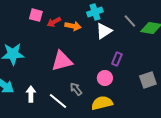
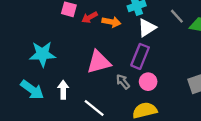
purple rectangle: (117, 59) -> (140, 56), moved, size x1.5
gray arrow: (76, 89) -> (123, 82), moved
white arrow: (31, 94) -> (63, 90), moved

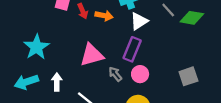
red arrow: (90, 17) -> (83, 11), turned -84
cyan star: (42, 54) -> (37, 47), turned -30
cyan arrow: (32, 90) -> (26, 82), turned 125

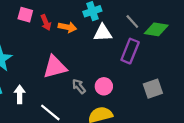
white triangle: (139, 21) -> (103, 33), turned 30
purple rectangle: (132, 49) -> (130, 51), moved

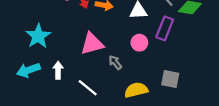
pink circle: (104, 86) -> (139, 43), moved
gray square: (153, 89) -> (170, 79), moved, turned 30

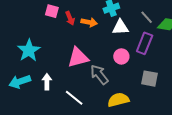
gray arrow: (115, 62) -> (99, 75), size x1.5
gray square: (170, 79) -> (150, 79), moved

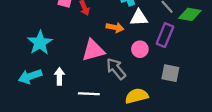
orange arrow: (89, 22) -> (115, 27), moved
white line: (74, 98) -> (89, 94), turned -36

